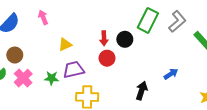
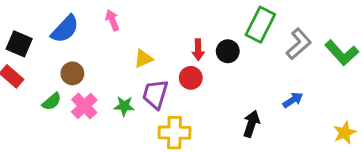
gray L-shape: (177, 21) -> (299, 44), moved
red circle: (107, 58) -> (191, 78), moved
purple trapezoid: (73, 70) -> (155, 94), turned -60

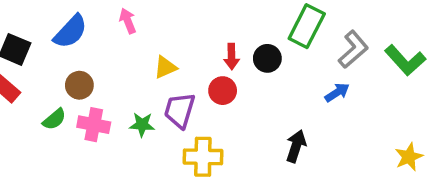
blue arrow: (293, 100) -> (337, 92), moved
pink cross: (84, 106) -> (94, 125), turned -35

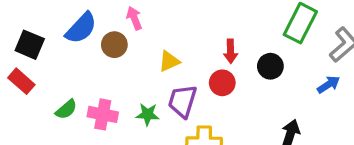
black circle: (267, 58) -> (270, 66), moved
brown circle: (79, 85) -> (114, 45), moved

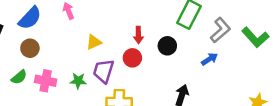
brown circle: (114, 45) -> (30, 48), moved

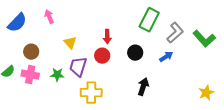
yellow triangle: (94, 42) -> (70, 43), turned -48
black circle: (167, 46) -> (135, 53), moved
brown circle: (30, 48) -> (31, 52), moved

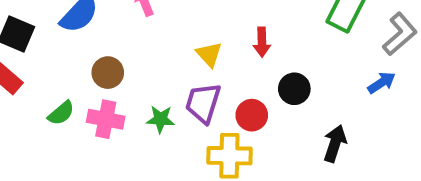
yellow triangle: (70, 43) -> (209, 54), moved
black circle: (135, 53) -> (294, 89), moved
red circle: (102, 56) -> (252, 115), moved

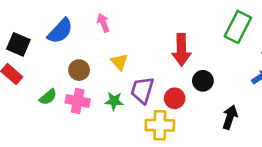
red arrow: (262, 42) -> (181, 50), size x1.6
yellow triangle: (209, 54) -> (119, 62), moved

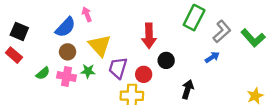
blue semicircle: (60, 31) -> (65, 27), moved
yellow triangle: (119, 62) -> (100, 45), size x1.6
green star: (114, 101) -> (88, 71), moved

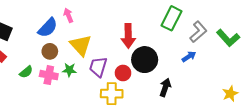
black circle: (166, 60) -> (145, 60), size x1.6

